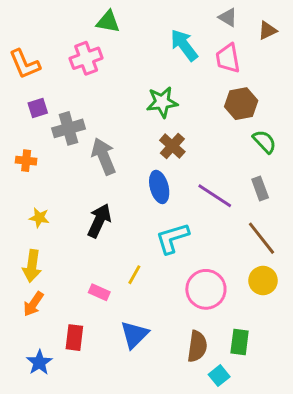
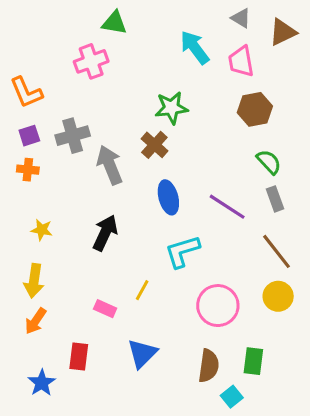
brown triangle: (267, 30) -> (283, 32), size x1.4
orange L-shape: (25, 64) -> (26, 92), moved
purple square: (38, 108) -> (29, 136), moved
green semicircle: (264, 142) -> (269, 162), moved
brown cross: (172, 146) -> (154, 145), moved

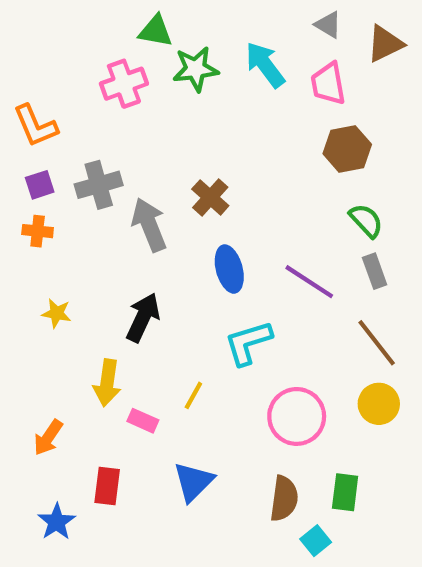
green star: (171, 108) -> (196, 69), moved
yellow arrow: (34, 281) -> (107, 383), moved

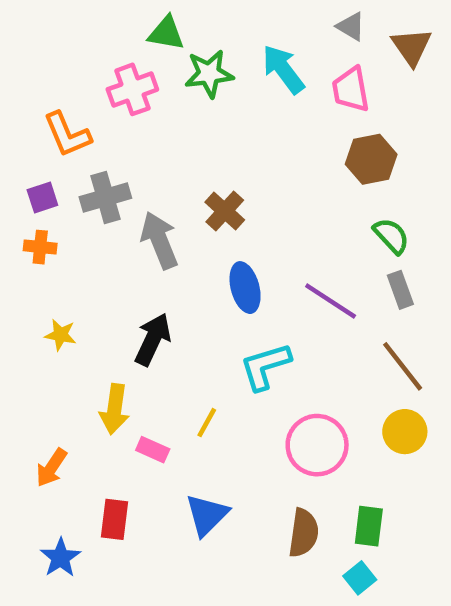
brown triangle: (385, 44) -> (412, 47), turned -39
orange L-shape: (35, 126) -> (67, 134), moved
cyan square: (316, 541) -> (360, 578), moved

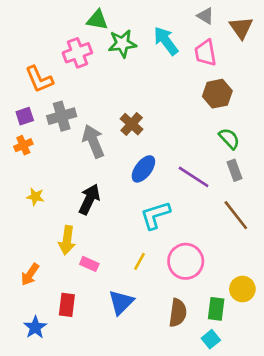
orange cross: (40, 247) -> (23, 145), turned -30
blue ellipse: (245, 288) -> (143, 169), turned 52
yellow line: (207, 423) -> (139, 261), moved
yellow circle: (405, 432) -> (242, 289), moved

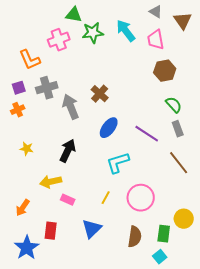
yellow arrow: (67, 240) -> (51, 182), turned 70
blue star: (35, 327) -> (27, 248), size x1.4

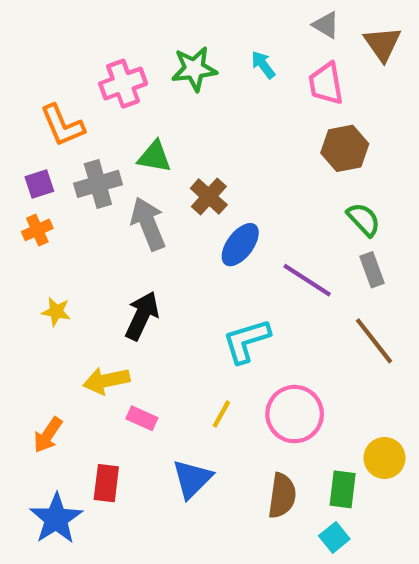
green triangle: (74, 15) -> (154, 157), moved
cyan arrow: (126, 31) -> (263, 65), size x0.6
blue ellipse: (109, 128) -> (240, 245), moved

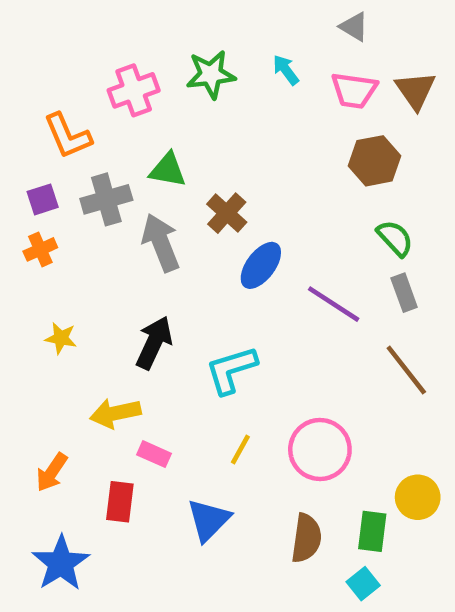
brown triangle: (382, 44) -> (415, 90), moved
pink trapezoid: (326, 84) -> (354, 90), turned -72
cyan L-shape: (246, 341) -> (231, 370), moved
red rectangle: (106, 483) -> (120, 502), moved

